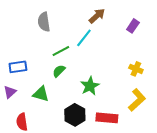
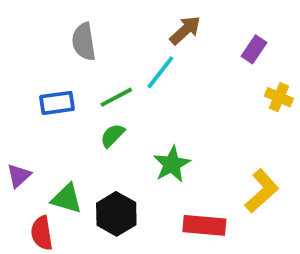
blue rectangle: (18, 67) -> (57, 103), moved
yellow cross: (136, 69) -> (279, 97), moved
green triangle: (41, 94) -> (67, 199), moved
black hexagon: (75, 115) -> (116, 214), moved

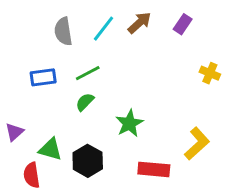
purple rectangle: (254, 49) -> (183, 24), moved
cyan line: (160, 72) -> (104, 29), moved

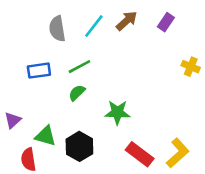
green star: (129, 123) -> (117, 112), turned 30
yellow L-shape: (197, 144) -> (178, 153), moved
red rectangle: (154, 169) -> (140, 154), turned 32

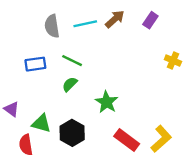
cyan line: (94, 26) -> (85, 24), turned 40
green line: (79, 67) -> (72, 61), turned 54
green star: (117, 112) -> (107, 102), turned 30
purple triangle: (13, 120) -> (12, 109), turned -42

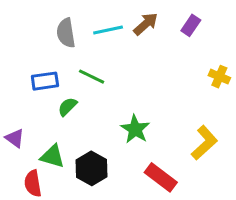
green semicircle: (70, 84) -> (67, 107), moved
yellow L-shape: (161, 139) -> (204, 143), moved

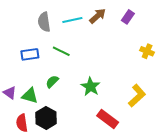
green semicircle: (67, 107) -> (52, 82), moved
green triangle: (52, 156) -> (30, 96), moved
black hexagon: (92, 168) -> (46, 118), moved

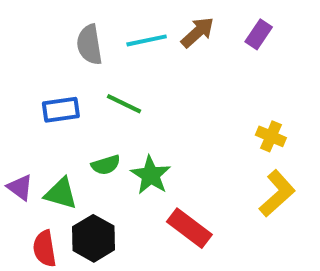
yellow cross: (147, 51) -> (271, 136), moved
green semicircle: (52, 82) -> (106, 165), turned -152
green star: (91, 87) -> (151, 175), moved
red rectangle: (108, 119) -> (189, 228), moved

